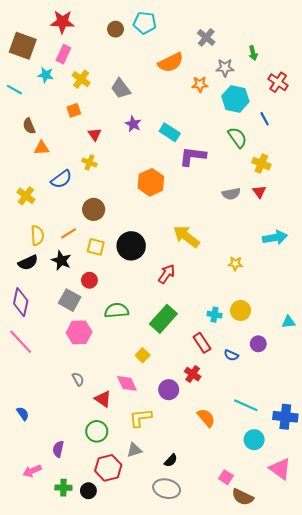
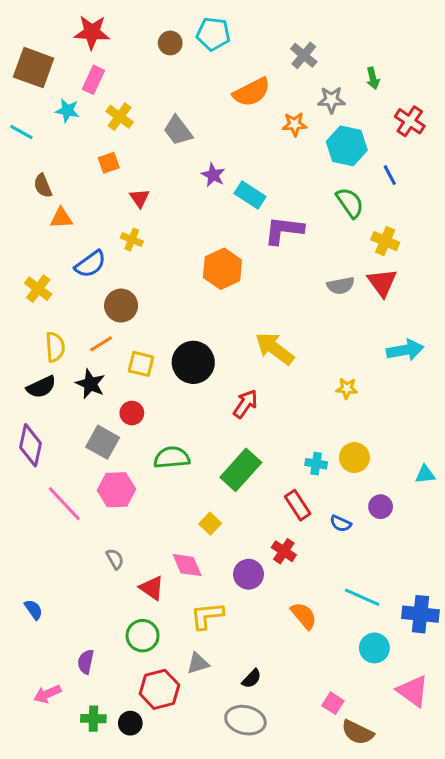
purple star: (133, 124) -> (213, 175), moved
red triangle: (259, 192) -> (382, 283), size x1.5
brown circle: (94, 209) -> (121, 306), moved
pink line: (21, 342) -> (64, 504), moved

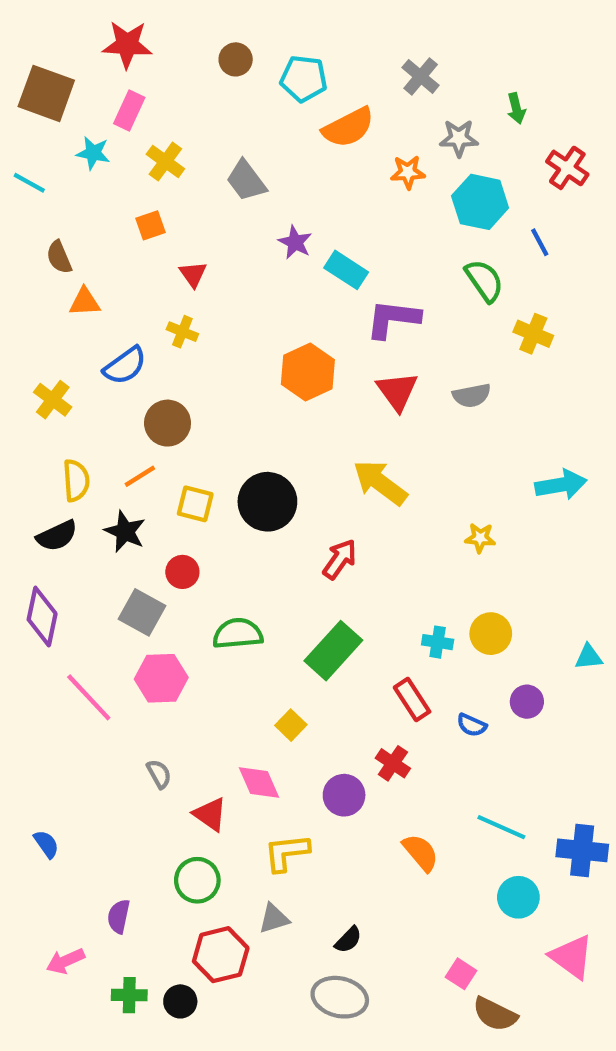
cyan pentagon: (213, 34) -> (304, 79), moved
red triangle: (382, 283) -> (397, 391), moved

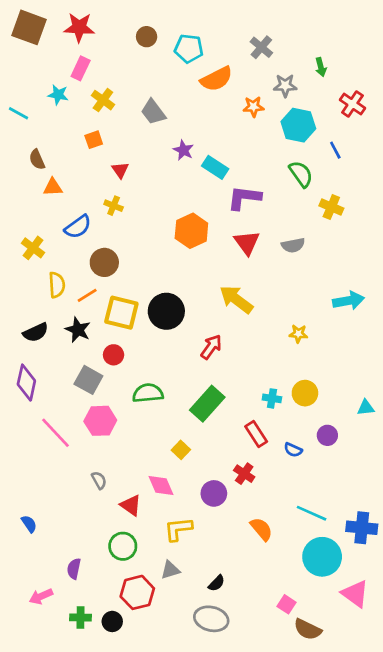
brown square: (46, 93) -> (29, 27), moved
yellow semicircle: (76, 480) -> (57, 285), moved
yellow square: (195, 504) -> (121, 313), size x1.5
cyan circle: (518, 897) -> (322, 557), size x1.5

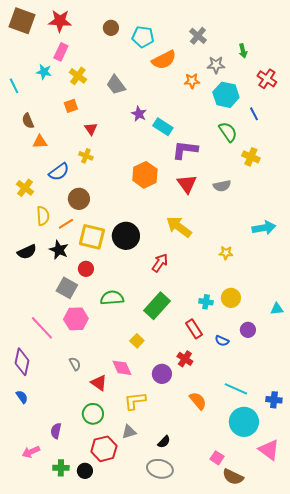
cyan line: (18, 113) -> (14, 86), turned 35
purple diamond: (26, 383) -> (22, 362), moved
blue cross: (362, 528) -> (274, 400), size x0.7

